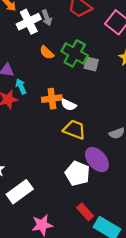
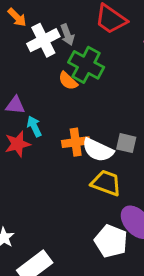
green cross: (75, 53) -> (86, 65), moved
gray square: (91, 64) -> (126, 143), moved
white semicircle: (69, 105) -> (98, 150), size x1.5

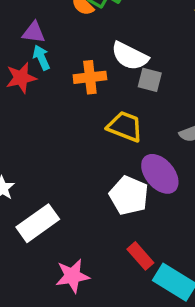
purple triangle: (15, 105) -> (34, 32), moved
white semicircle: (98, 150) -> (130, 56), moved

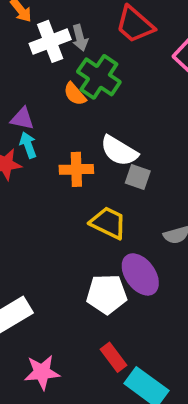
white pentagon: (129, 195) -> (107, 294), turned -30

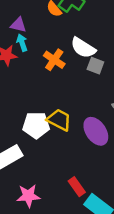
orange cross: (76, 169) -> (54, 60), turned 35
yellow trapezoid: (108, 223) -> (59, 120), moved
white pentagon: (107, 294) -> (36, 125), moved

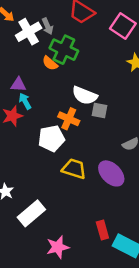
orange cross: (54, 60) -> (69, 119), moved
white pentagon: (36, 125) -> (51, 138), moved
red rectangle: (77, 187) -> (102, 230), turned 30

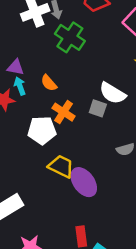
orange semicircle: (50, 63) -> (49, 83), moved
white semicircle: (85, 95) -> (113, 93), moved
purple ellipse: (111, 173) -> (84, 182), moved

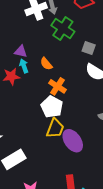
gray square: (98, 108) -> (89, 48), moved
white pentagon: (42, 130) -> (52, 107), moved, turned 30
yellow trapezoid: (61, 166) -> (55, 128), turned 85

